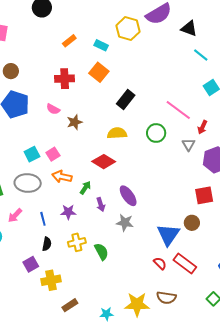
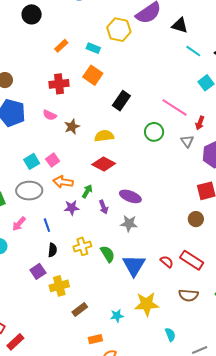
yellow semicircle: (117, 133) -> (104, 136), moved
purple ellipse: (128, 196) -> (130, 196), turned -30
purple star: (68, 212) -> (72, 208), moved
blue triangle: (168, 235) -> (134, 265), moved
brown semicircle: (166, 298) -> (188, 295), moved

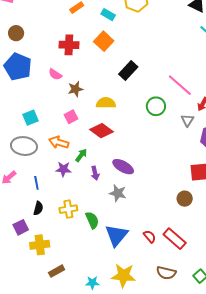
pink square: (53, 160) -> (71, 117), moved

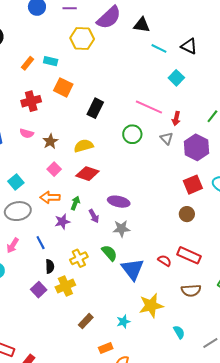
cyan rectangle: (108, 15) -> (51, 61), moved
green semicircle: (92, 220) -> (109, 253), moved
yellow cross: (40, 245) -> (65, 286), moved

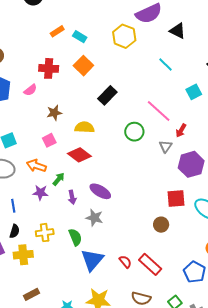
yellow hexagon: (82, 38) -> (124, 36), moved
cyan line: (159, 48) -> (165, 64), moved
pink semicircle: (27, 133) -> (30, 90), moved, turned -72

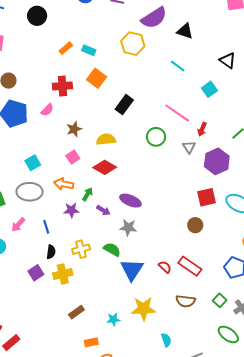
purple arrow: (72, 197) -> (103, 210), turned -40
green semicircle: (75, 237) -> (112, 249), turned -30

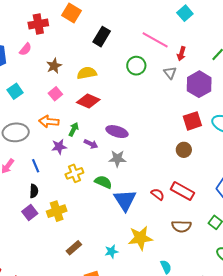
cyan square: (33, 163) -> (15, 91), moved
yellow cross: (81, 249) -> (74, 173), moved
black semicircle: (51, 252) -> (34, 191), moved

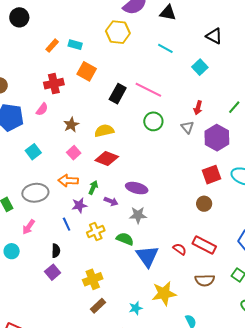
pink line: (155, 40) -> (148, 90), moved
blue line: (36, 166) -> (67, 224), moved
yellow cross: (57, 211) -> (93, 279), moved

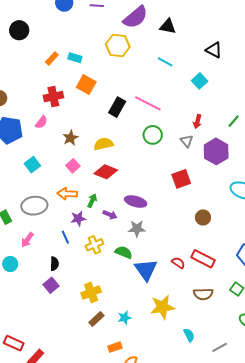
red square: (212, 175) -> (181, 179), moved
cyan star: (136, 308) -> (124, 318), moved

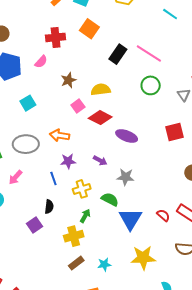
pink square: (73, 166) -> (78, 106), moved
green arrow: (92, 201) -> (85, 216), moved
purple ellipse: (136, 201) -> (127, 136), moved
black semicircle: (54, 264) -> (49, 207), moved

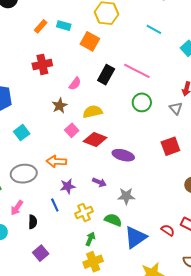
orange square: (89, 29) -> (90, 41), moved
pink semicircle: (41, 62) -> (75, 84), moved
black semicircle: (49, 207) -> (33, 222), moved
blue triangle: (130, 219) -> (135, 237), turned 30
yellow cross: (74, 236) -> (93, 262), moved

